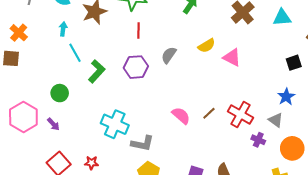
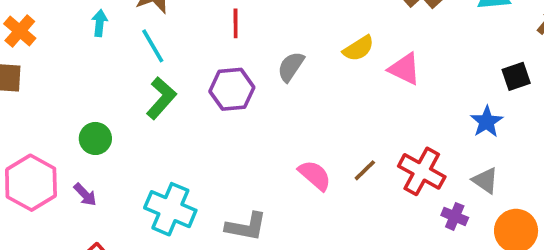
cyan line: (75, 53) -> (153, 46), moved
blue star: (286, 97) -> (487, 122), moved
cyan cross: (115, 124) -> (170, 209), moved

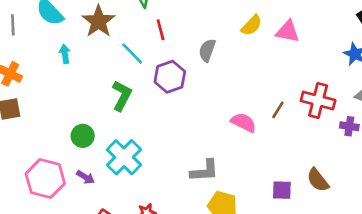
cyan line: (153, 46) -> (132, 53), moved
cyan cross: (170, 209) -> (124, 157), moved, turned 36

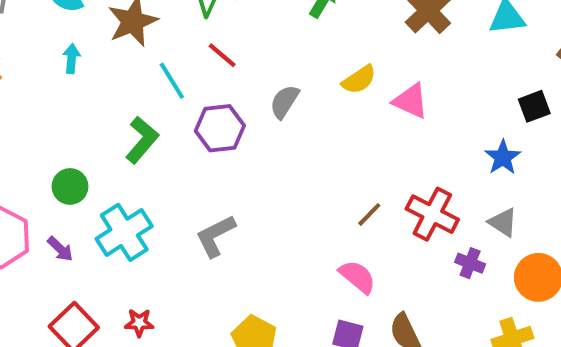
red line: (161, 30) -> (222, 55), turned -48
pink semicircle: (244, 122) -> (357, 277), moved
gray L-shape: (204, 171) -> (215, 236), moved, turned 144

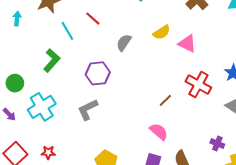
purple hexagon: (220, 128) -> (98, 73), moved
red cross: (432, 214) -> (198, 85), moved
purple cross: (470, 263) -> (217, 144), moved

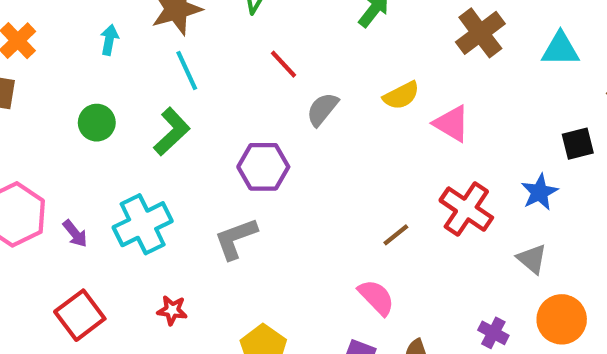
red line: (93, 19) -> (284, 64), moved
cyan line: (67, 31) -> (187, 70), moved
green circle: (15, 83) -> (97, 123), moved
red star: (48, 152) -> (172, 310), moved

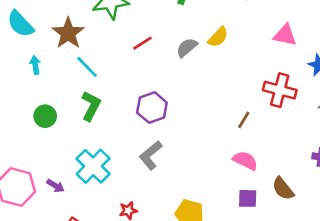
red line: (284, 64) -> (142, 43), turned -60
gray semicircle: (322, 109) -> (187, 48), moved, turned 30
pink triangle: (452, 124) -> (285, 35), moved

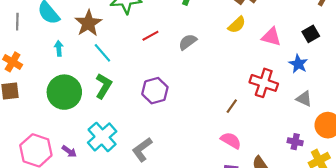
yellow semicircle: (218, 37) -> (237, 25), moved
green circle: (45, 116) -> (64, 92), size x1.8
gray L-shape: (151, 155) -> (142, 150), moved

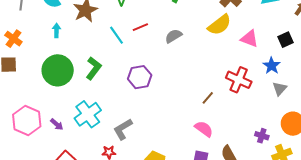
yellow semicircle: (237, 25) -> (219, 25), size x1.4
cyan line: (102, 53) -> (116, 35), moved
gray triangle: (304, 99) -> (280, 89), moved, turned 42

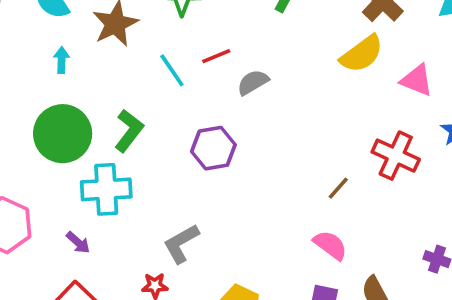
gray semicircle: (173, 36) -> (253, 82), moved
cyan cross: (88, 114) -> (106, 189), moved, turned 32
purple arrow: (57, 124) -> (78, 242), moved

